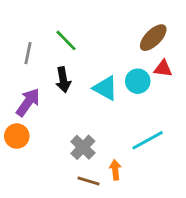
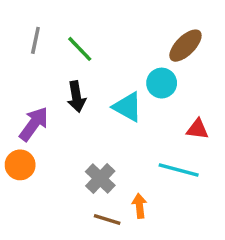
gray line: (28, 53) -> (35, 40), moved
red triangle: (163, 69) -> (197, 129), moved
cyan circle: (138, 81) -> (162, 83), moved
cyan line: (148, 140) -> (179, 170), turned 44

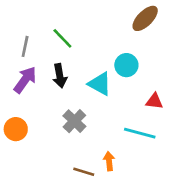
gray line: (35, 40) -> (25, 46), moved
brown ellipse: (185, 46) -> (145, 18), moved
purple arrow: (34, 124) -> (25, 80), moved
gray cross: (100, 179) -> (74, 121), moved

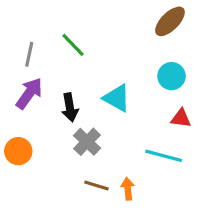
cyan circle: (126, 65) -> (172, 76), moved
black arrow: (60, 76) -> (70, 107), moved
brown line: (84, 172) -> (96, 186), moved

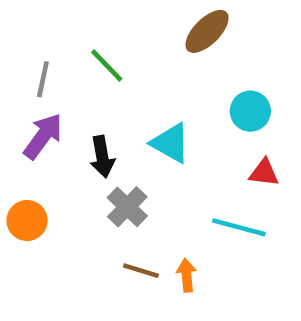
brown ellipse: (170, 21) -> (207, 31), moved

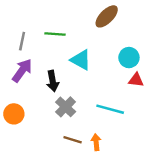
green line: (107, 66) -> (55, 34), turned -42
cyan triangle: (171, 143) -> (81, 60), moved
red triangle: (264, 173) -> (136, 80), moved
cyan line: (239, 227) -> (110, 109), moved

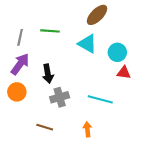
cyan triangle: (81, 60) -> (87, 44), moved
gray cross: (66, 107) -> (60, 97), turned 30
orange circle: (14, 114) -> (17, 92), moved
brown line: (73, 140) -> (45, 127), moved

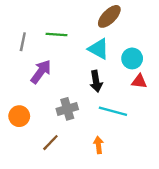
purple arrow: (20, 64) -> (41, 72), moved
black arrow: (48, 74) -> (96, 81), moved
orange circle: (17, 92) -> (19, 116), moved
brown line: (45, 127) -> (50, 143), turned -63

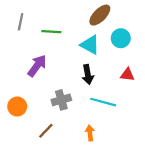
gray line: (23, 42) -> (21, 22), moved
cyan circle: (132, 58) -> (121, 38), moved

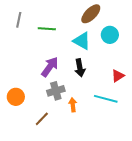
purple arrow: (37, 66) -> (50, 67), moved
red triangle: (127, 75) -> (118, 76), moved, turned -40
cyan line: (103, 102) -> (106, 99), moved
orange arrow: (90, 133) -> (73, 105), moved

